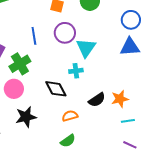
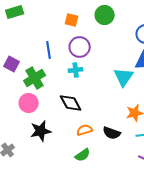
cyan triangle: (86, 48) -> (124, 77), moved
cyan cross: (76, 71) -> (76, 70), moved
black semicircle: (97, 100) -> (112, 133), moved, turned 54

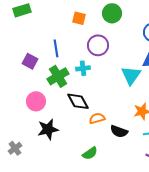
purple circle: (80, 47) -> (98, 45), moved
purple square: (12, 64) -> (30, 61), moved
green cross: (35, 78) -> (58, 76), moved
orange semicircle: (85, 130) -> (97, 118), moved

